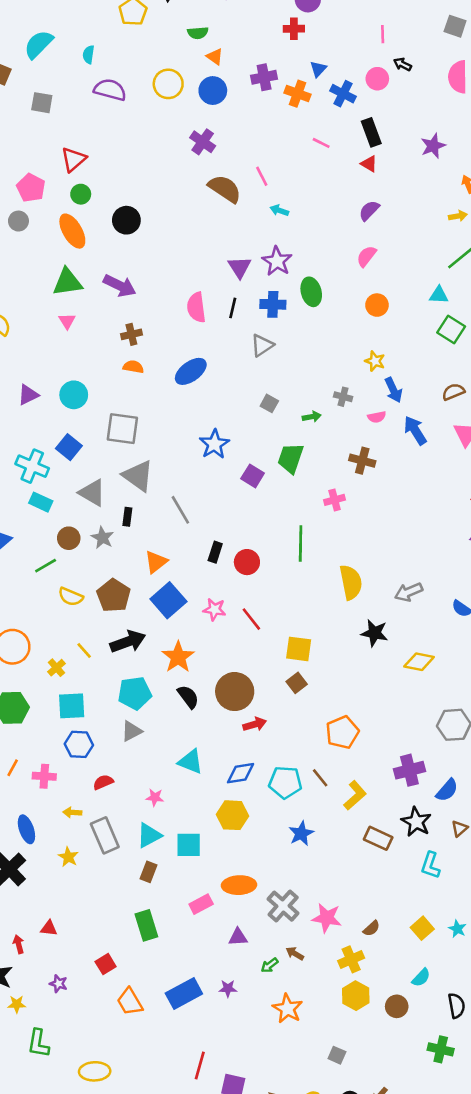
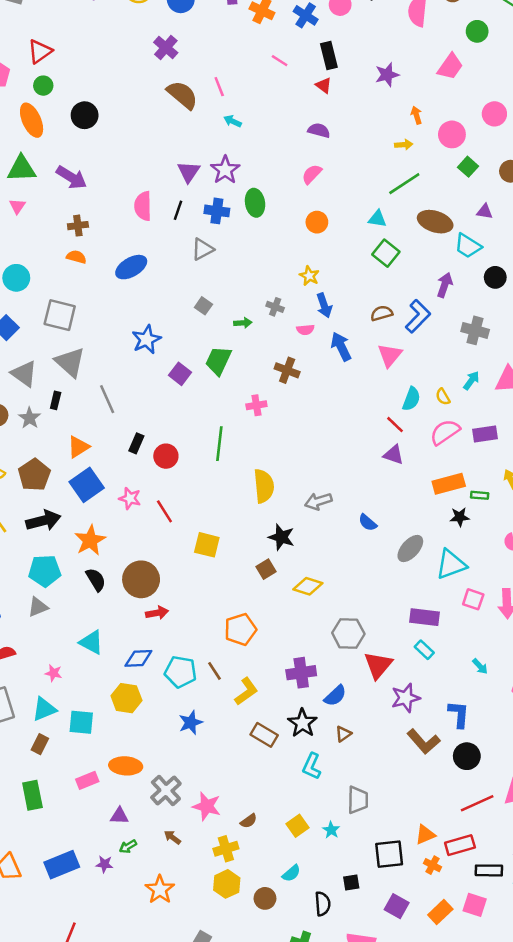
purple semicircle: (369, 211) -> (319, 130), turned 55
yellow diamond: (419, 662) -> (308, 586), moved
brown square: (297, 683) -> (266, 569), moved
green arrow: (270, 965) -> (128, 846), moved

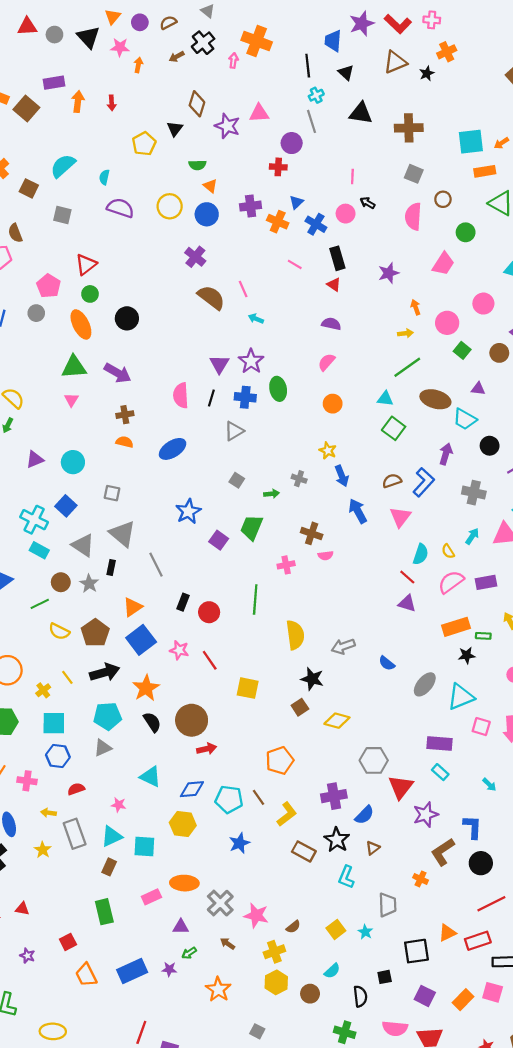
gray square: (60, 315) -> (112, 493), size x0.6
pink semicircle: (305, 330) -> (326, 555), moved
brown L-shape: (424, 741) -> (443, 852), turned 100
orange cross: (433, 865) -> (421, 879), moved

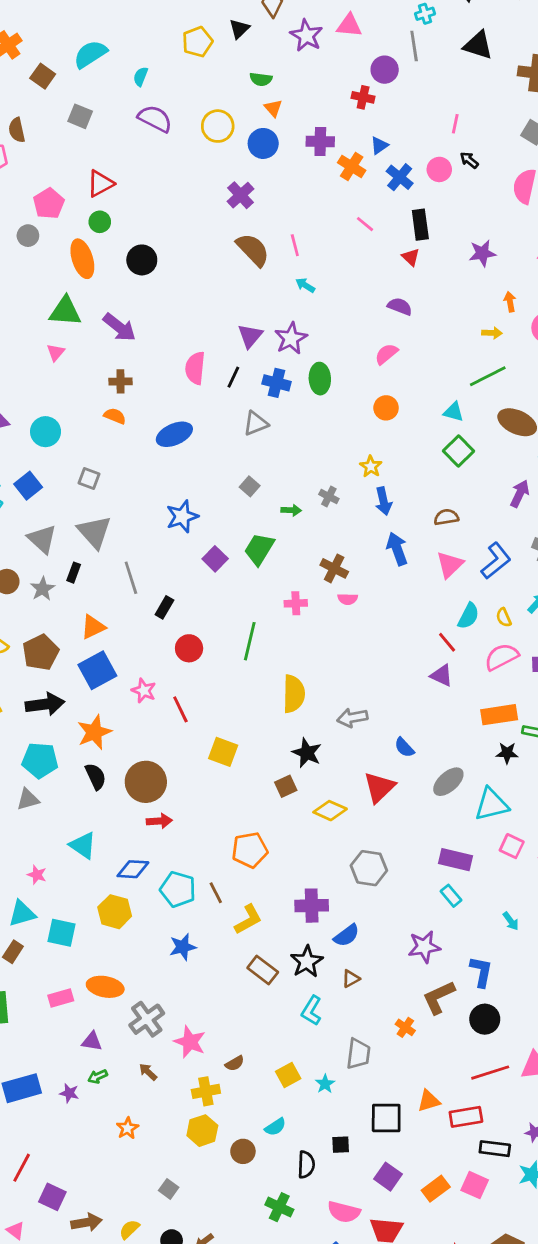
blue L-shape: (424, 482) -> (496, 561), moved
black rectangle: (183, 602) -> (164, 607), moved
red triangle: (401, 787) -> (379, 787), moved
orange star: (218, 989) -> (127, 1128), size x0.7

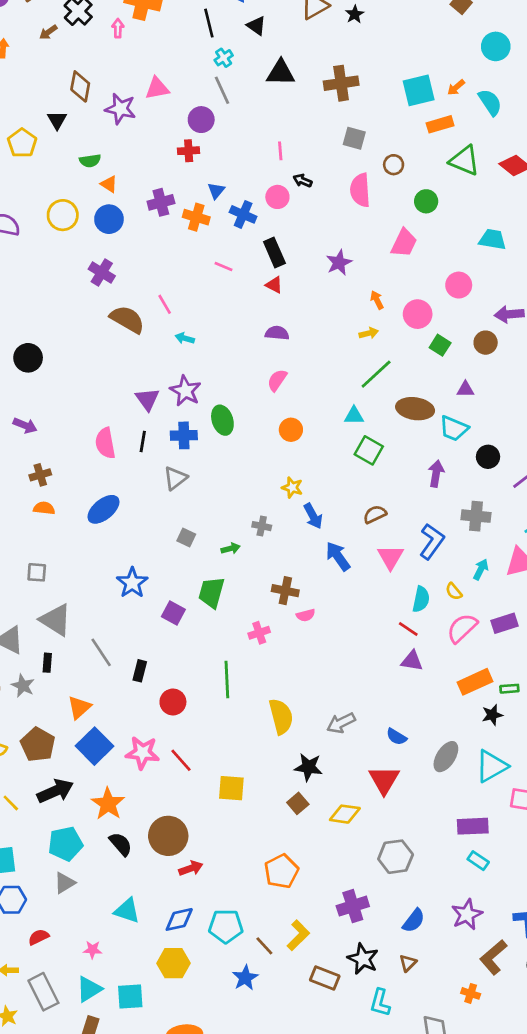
purple arrow: (119, 327) -> (25, 425), size x0.7
pink star: (144, 691) -> (142, 753), size x1.4
brown line: (216, 893) -> (264, 946), moved
blue semicircle: (347, 935) -> (414, 921), moved

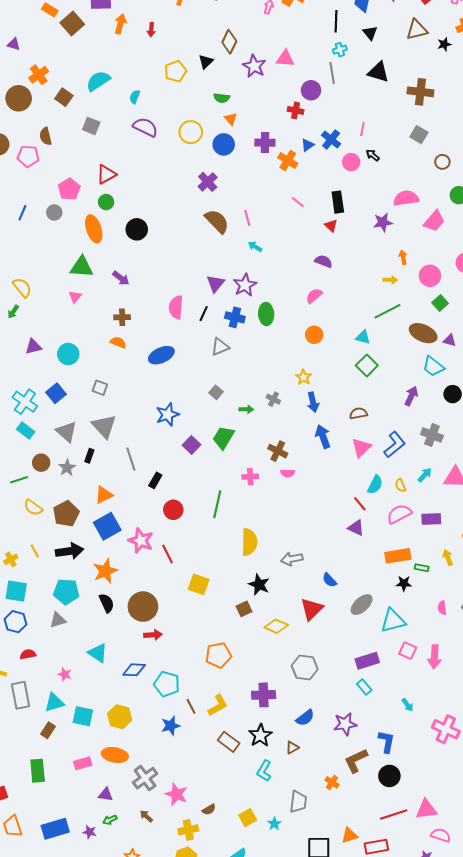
pink semicircle: (360, 190) -> (406, 198), moved, turned 70
blue cross: (243, 214) -> (331, 140), moved
brown ellipse: (415, 409) -> (423, 333), moved
purple rectangle: (473, 826) -> (367, 661), turned -30
yellow hexagon: (174, 963) -> (120, 717), moved

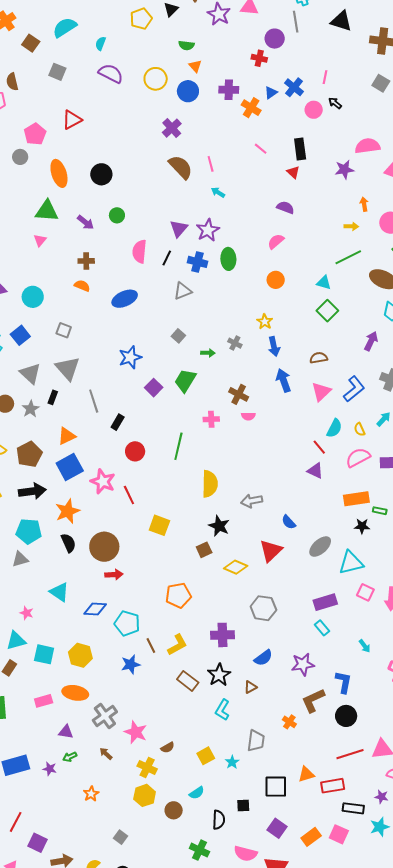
green circle: (106, 202) -> (117, 215), moved
yellow cross: (188, 830) -> (147, 767), turned 36

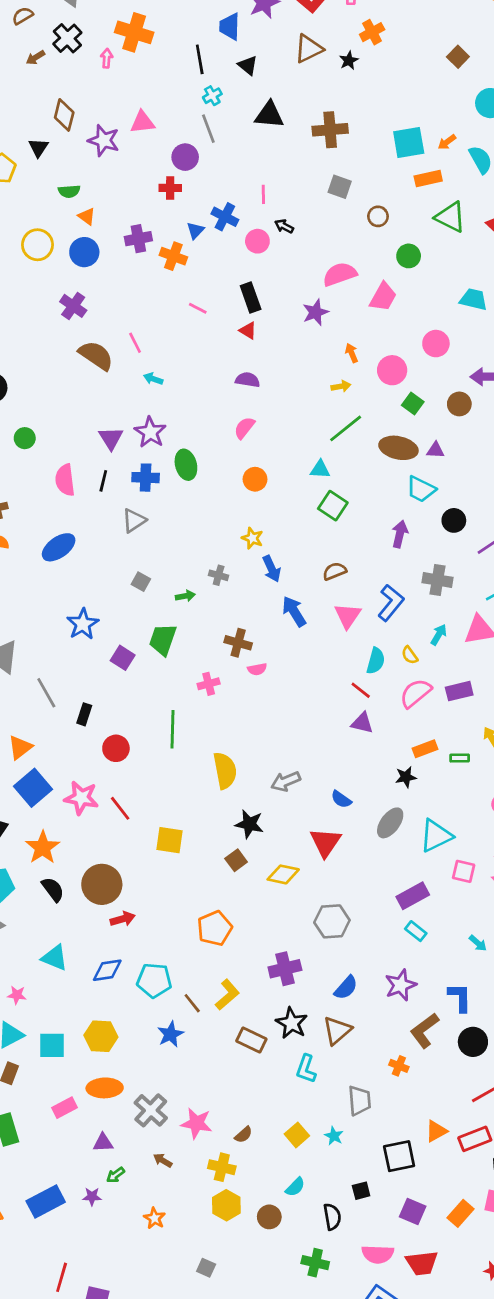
orange rectangle: (356, 499) -> (425, 749), size x0.7
black star: (362, 526) -> (406, 777), moved
brown triangle: (250, 687) -> (337, 1030), size x1.6

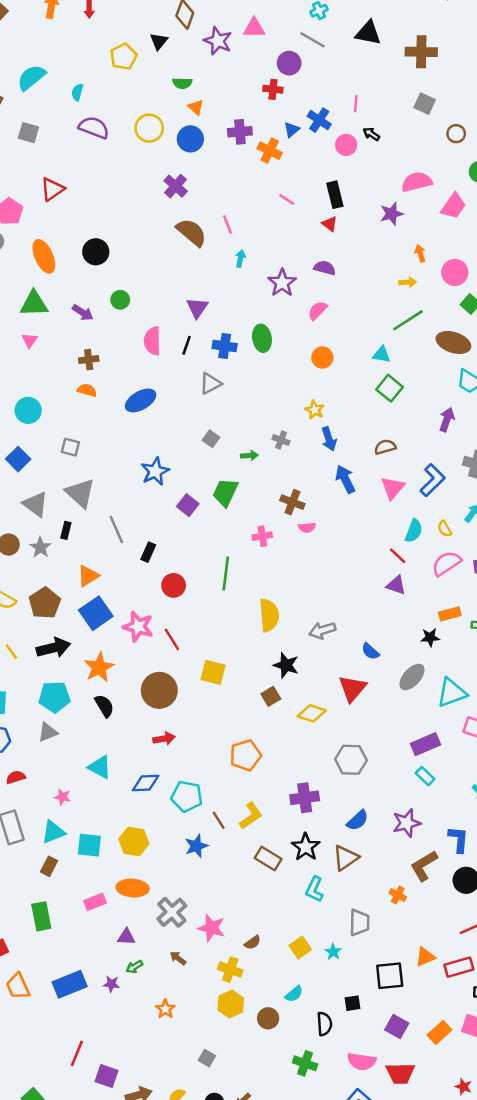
gray line: (208, 129) -> (313, 40), turned -45
cyan arrow: (153, 379) -> (240, 258), turned 77
purple star: (150, 432) -> (282, 283), moved
brown circle: (102, 884) -> (159, 690), moved

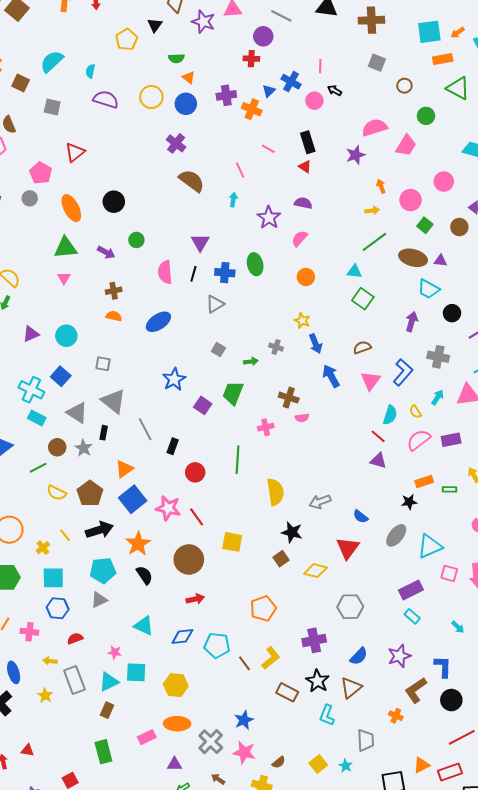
pink line: (228, 225) -> (240, 170), moved
cyan square: (89, 845) -> (136, 672), moved
blue star: (196, 846) -> (244, 720), moved

